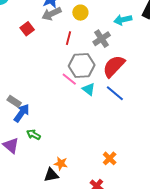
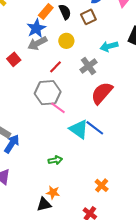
red line: (69, 38) -> (56, 67), turned 32
gray hexagon: (82, 66) -> (48, 93), moved
cyan triangle: (89, 89) -> (79, 129), moved, size x1.5
blue line: (115, 93) -> (95, 128), moved
green arrow: (34, 135) -> (55, 160), moved, turned 144

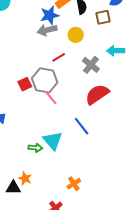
red square: (14, 59) -> (25, 84), moved
gray cross: (89, 66) -> (91, 65), turned -30
cyan triangle: (79, 129) -> (53, 141), moved

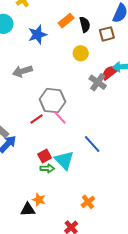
blue star: (50, 15) -> (37, 35), moved
gray arrow: (47, 30) -> (22, 71), moved
red line: (59, 57) -> (36, 119), moved
red square: (25, 84) -> (45, 156), moved
red semicircle: (97, 94) -> (110, 72), moved, size x0.7

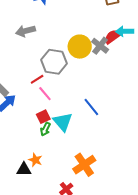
yellow circle: (81, 53) -> (80, 47), moved, size x1.5
pink line: (60, 117) -> (45, 94), moved
green arrow: (47, 168) -> (45, 129), turned 112
orange cross: (88, 202) -> (84, 165), size x1.6

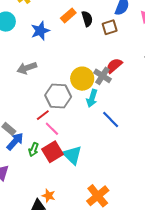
cyan arrow: (125, 31) -> (92, 98), moved, turned -66
blue line: (91, 107) -> (111, 119), moved
red square: (43, 117) -> (52, 152), size x1.5
green arrow: (45, 129) -> (34, 150), moved

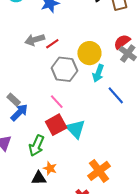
gray cross: (102, 76) -> (128, 53), moved
red line: (43, 115) -> (52, 44), moved
green arrow: (34, 150) -> (37, 146), moved, size x1.5

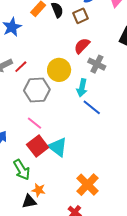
red semicircle: (122, 42) -> (82, 46), moved
cyan arrow: (98, 73) -> (82, 88), moved
green arrow: (37, 146) -> (22, 170), turned -45

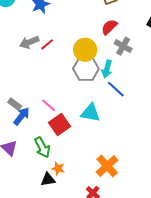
gray hexagon: (37, 90) -> (86, 69), moved
pink line: (35, 123) -> (49, 105), moved
cyan triangle: (58, 147) -> (91, 113), moved, turned -30

